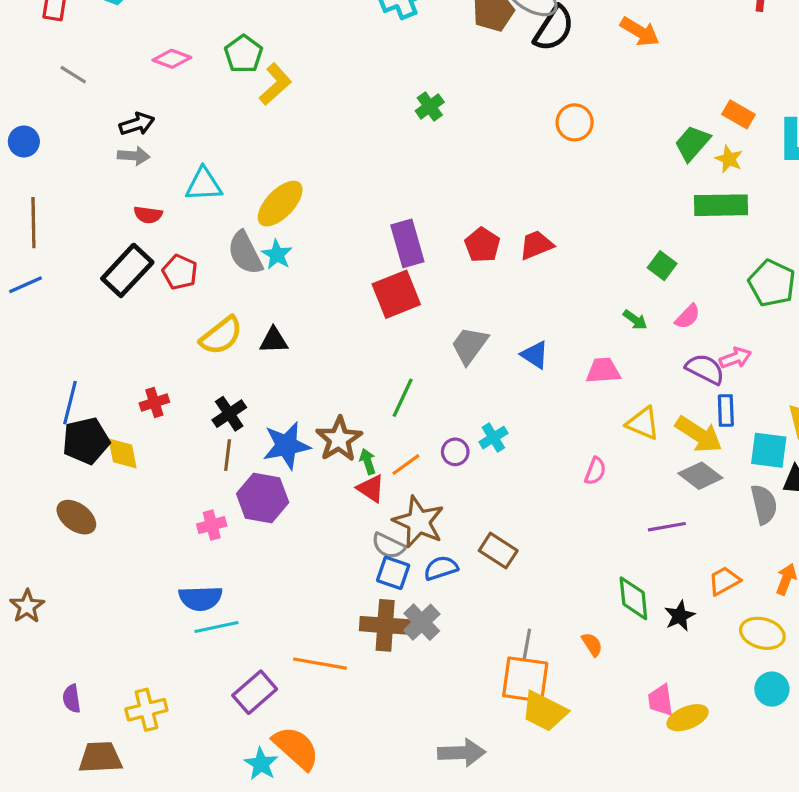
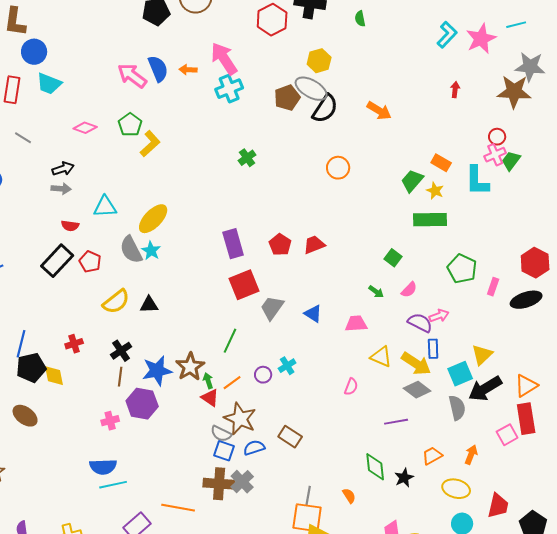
red square: (396, 294) -> (244, 285), moved
cyan square: (769, 450) -> (460, 374), turned -30

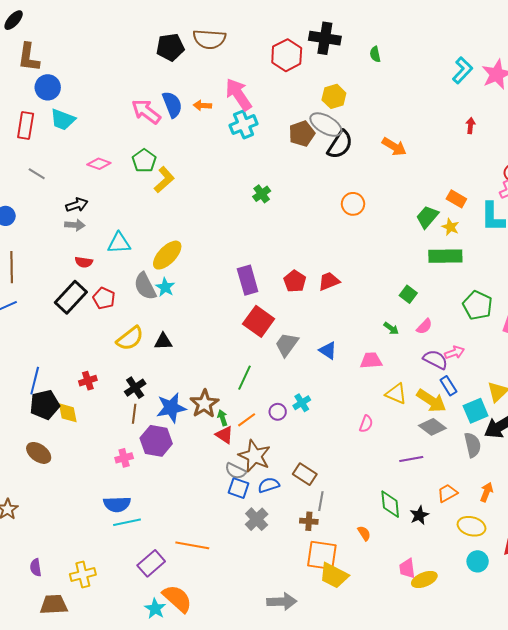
red square: (244, 285) -> (259, 321), turned -32
blue rectangle: (433, 349) -> (448, 386), turned -30
brown cross: (219, 484) -> (309, 521), moved, size x0.6
gray line: (308, 496) -> (321, 501), moved

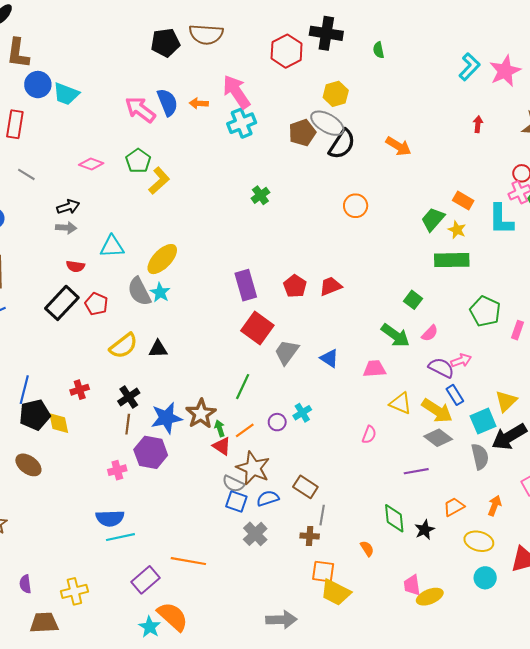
cyan trapezoid: (63, 120) -> (66, 94), moved
green arrow: (391, 328) -> (395, 335), size x1.8
orange square: (322, 555) -> (323, 572), size x0.7

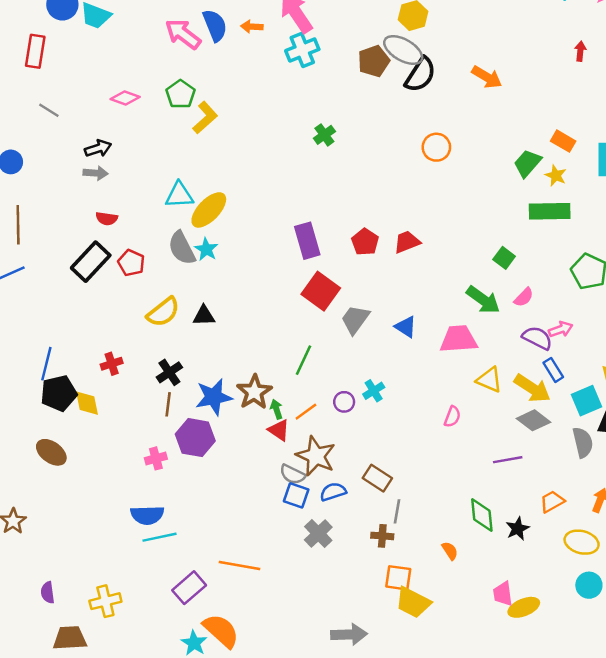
cyan triangle: (112, 247) -> (179, 195), moved
pink trapezoid: (374, 369) -> (459, 339), size x1.4

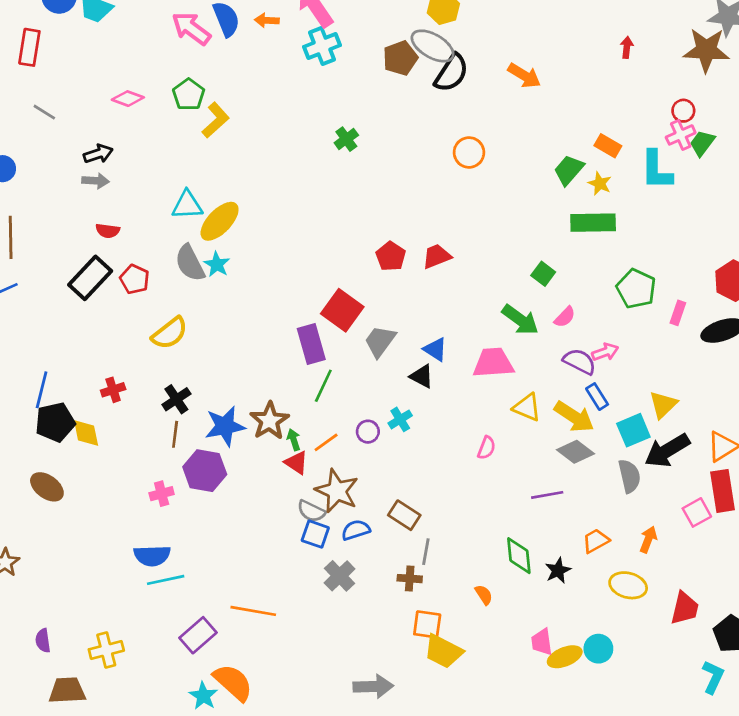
purple rectangle: (307, 241) -> (311, 344), moved
black triangle: (204, 316) -> (422, 376), moved, turned 30
cyan circle: (589, 585) -> (598, 649), moved

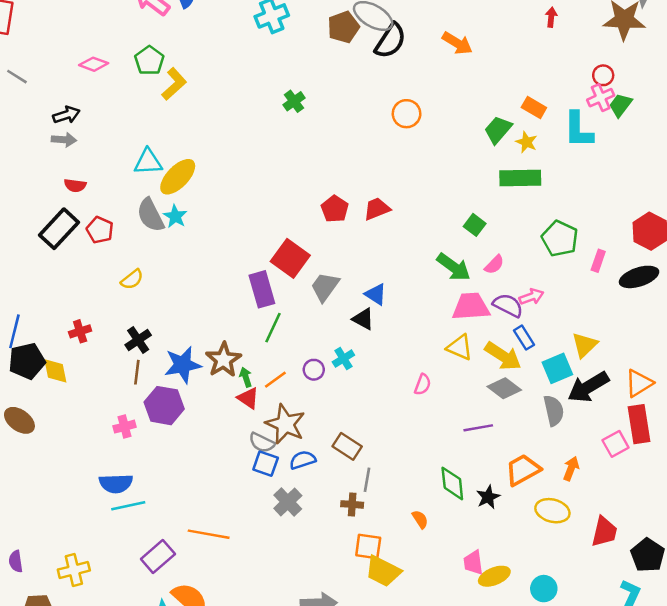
yellow semicircle: (170, 333) -> (132, 279), size x0.7
pink trapezoid: (493, 363) -> (471, 307), moved
orange trapezoid: (596, 541) -> (523, 470), size x1.4
cyan circle: (598, 649) -> (544, 589), moved

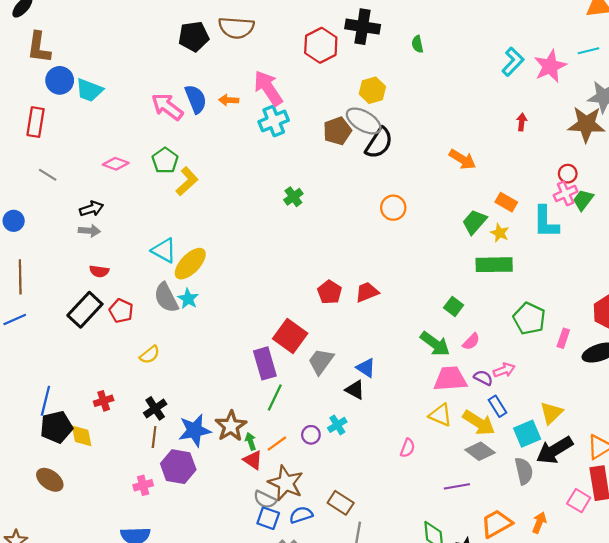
orange arrow: (457, 43) -> (462, 159), moved
cyan triangle: (148, 162) -> (164, 250), turned 32
purple semicircle: (508, 305) -> (483, 378), size x0.7
pink square: (616, 444) -> (579, 501), turned -30

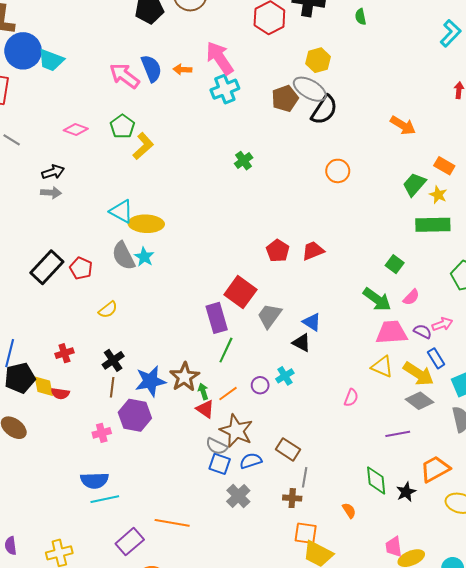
blue circle: (60, 80) -> (23, 51), size x1.4
yellow ellipse: (190, 264) -> (146, 224), turned 48
red semicircle: (99, 271) -> (60, 394), moved

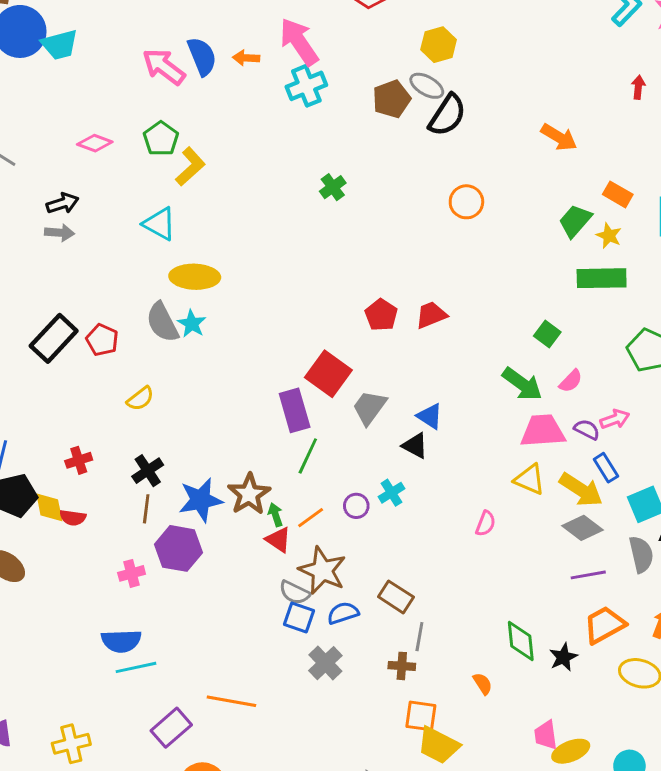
cyan trapezoid: (51, 60) -> (60, 45), turned -36
gray ellipse: (310, 89) -> (427, 86), size x0.7
cyan triangle: (121, 211) -> (159, 224), moved
purple line: (398, 434) -> (588, 575), moved

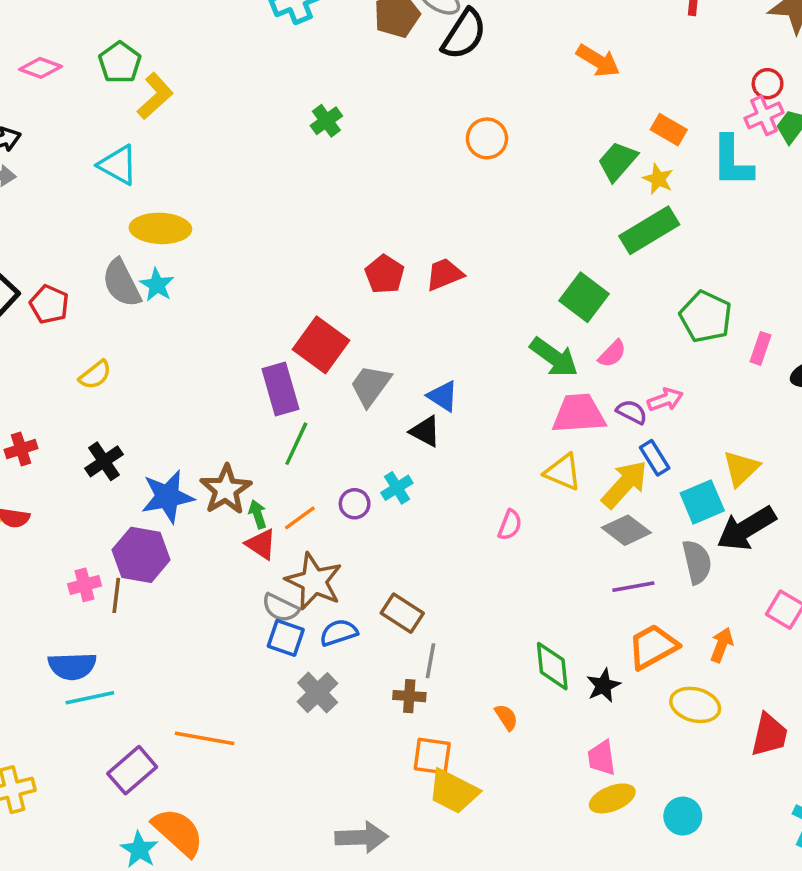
green rectangle: (602, 278) -> (649, 230), turned -30
green square: (547, 334) -> (584, 297), size x1.5
yellow arrow: (581, 490) -> (625, 484), turned -81
brown line: (146, 509) -> (116, 595), moved
pink trapezoid: (546, 735) -> (602, 758), moved

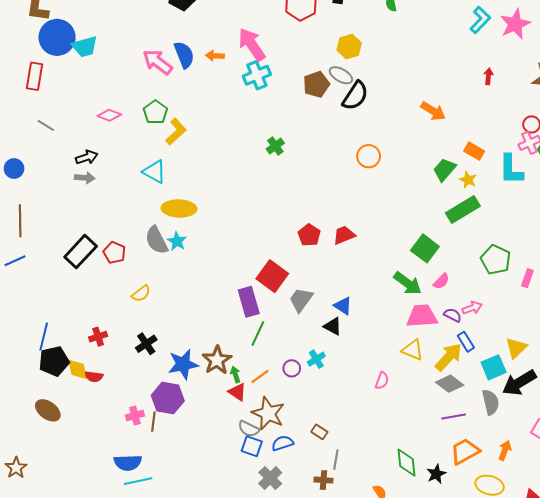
brown rectangle: (402, 613) -> (319, 432), size x0.7

